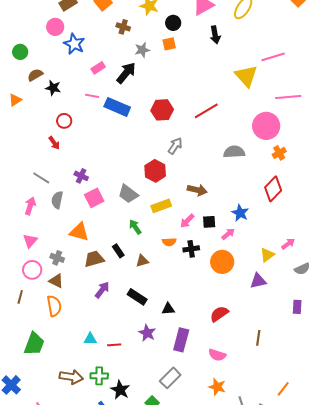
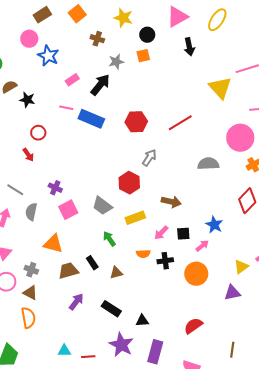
purple star: (147, 333) -> (121, 345), size x1.4

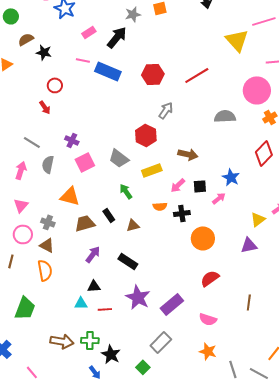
orange circle: (196, 274) -> (203, 238), moved
black triangle: (142, 321) -> (94, 286), moved
purple rectangle: (155, 352) -> (172, 304), turned 35

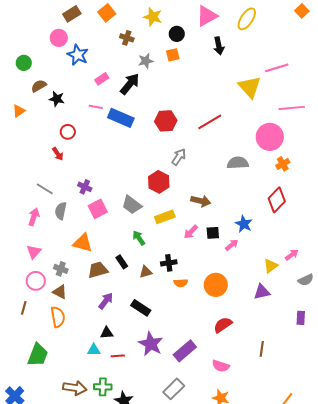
orange semicircle: (160, 206) -> (181, 283), moved
black cross: (182, 213) -> (169, 263), moved

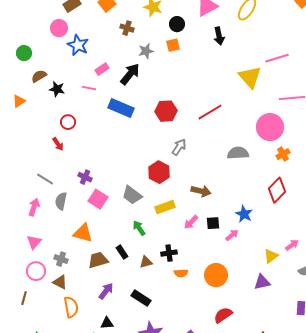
pink line: (96, 107) -> (89, 88), moved
pink square: (98, 209) -> (98, 199), turned -30
orange semicircle: (58, 317) -> (71, 307), moved

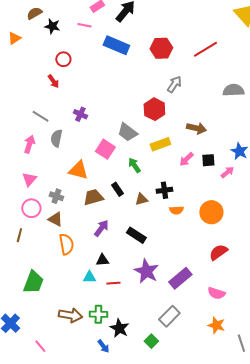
pink square: (98, 199) -> (105, 149), moved

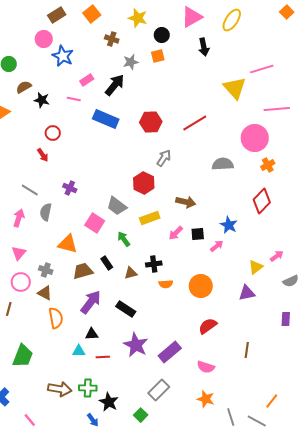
purple arrow: (101, 228) -> (91, 302), size x1.4

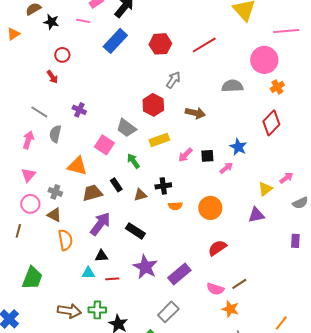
blue rectangle: (106, 119) -> (115, 41), turned -70
brown arrow: (186, 202) -> (195, 113), moved
brown line: (247, 350) -> (239, 284), moved, turned 49
orange star: (206, 399) -> (230, 309), moved

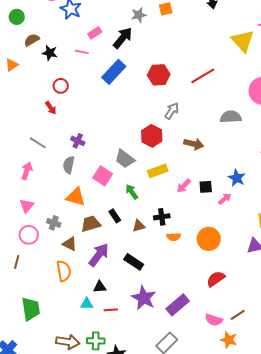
gray semicircle: (55, 134) -> (69, 165), moved
brown triangle: (54, 215) -> (70, 244), moved
green trapezoid: (32, 278) -> (31, 309), turned -30

